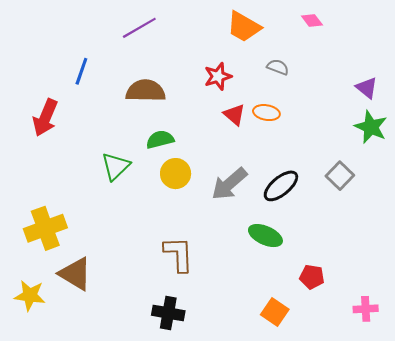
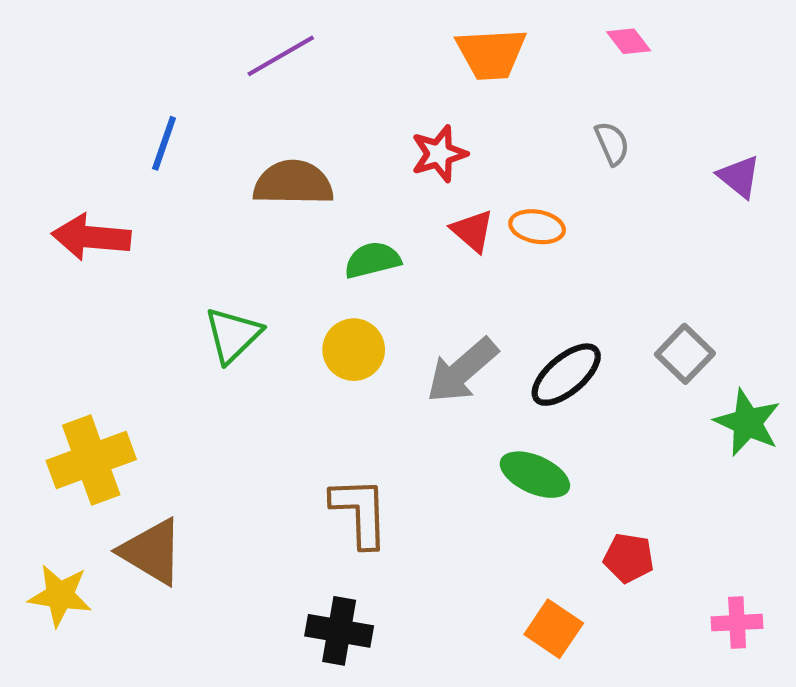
orange trapezoid: (244, 27) -> (491, 54), turned -33
gray semicircle: (278, 67) -> (612, 143), moved, turned 45
red arrow: (45, 118) -> (91, 237), turned 72
green star: (371, 127) -> (747, 423), moved
green semicircle: (160, 139) -> (372, 260), moved

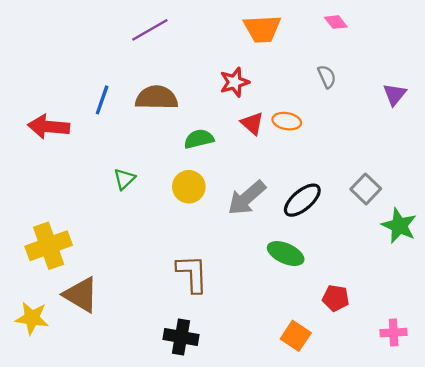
blue line: (164, 143) -> (102, 100), moved
purple triangle: (739, 177) -> (395, 94), turned 30
green triangle: (233, 335) -> (124, 179), size x0.7

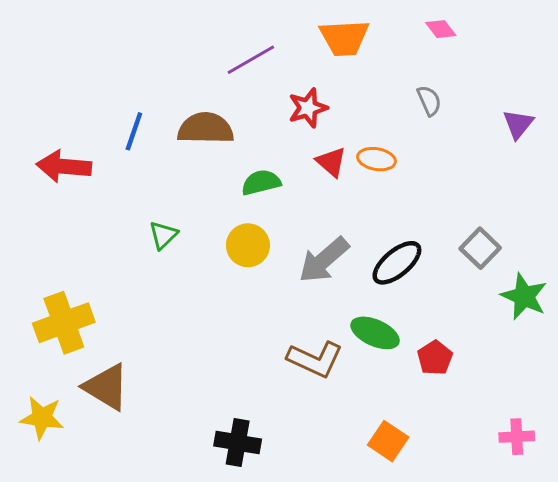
purple line: (150, 30) -> (251, 60), moved
brown L-shape: (192, 274) -> (315, 359), moved, turned 117
red pentagon: (336, 298) -> (435, 358), moved, turned 30

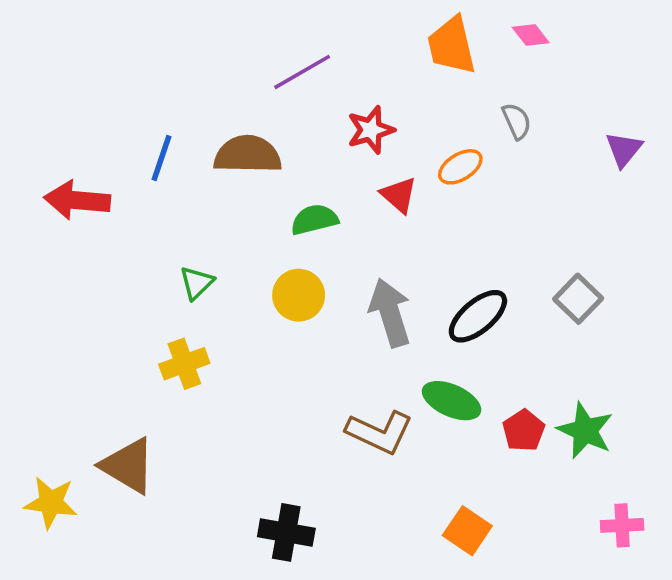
orange trapezoid: (344, 38) -> (452, 46), moved, turned 80
orange ellipse: (376, 159) -> (460, 167), moved, turned -42
gray arrow: (324, 260) -> (390, 313), turned 114
green star: (524, 296) -> (585, 431), moved
yellow cross: (64, 323) -> (184, 364), moved, size x0.7

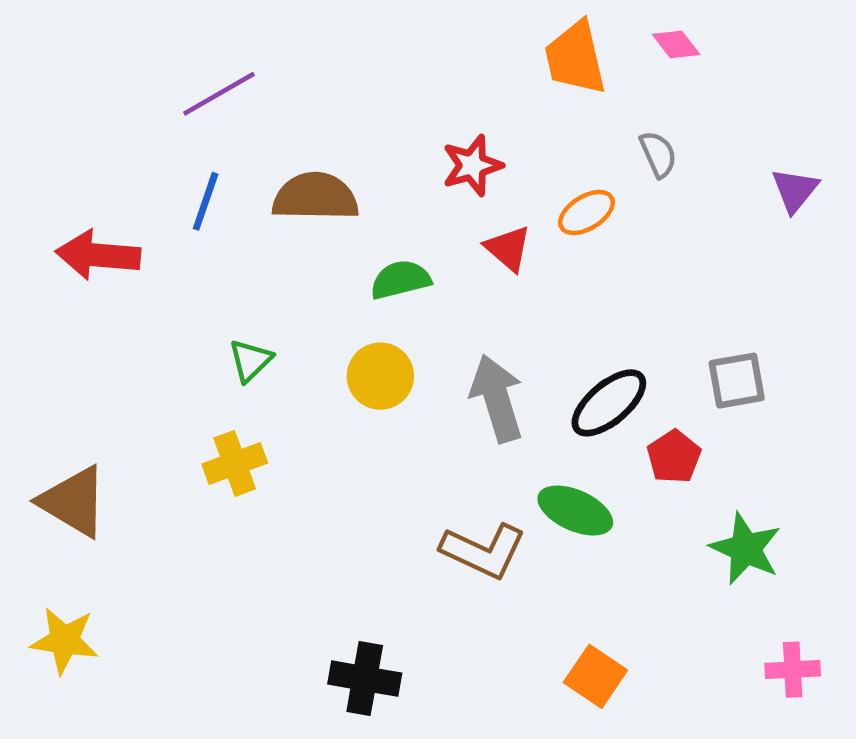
purple line: (302, 72) -> (219, 94), moved
gray square: (578, 299) -> (737, 381), turned 36
red pentagon: (524, 431) -> (674, 457), moved
brown triangle: (128, 466) -> (73, 502), moved

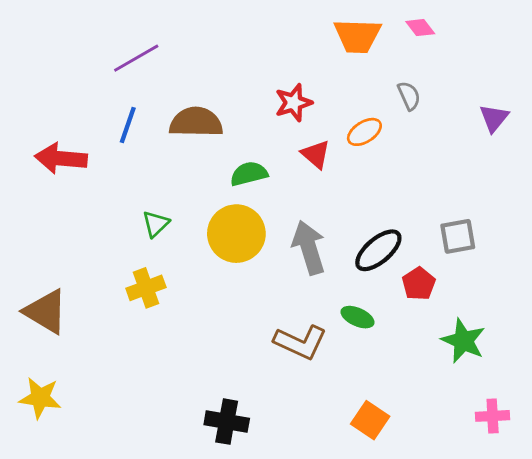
orange trapezoid: (575, 58) -> (358, 36), turned -75
yellow circle: (380, 376) -> (236, 234), size x1.4
green ellipse: (575, 511) -> (358, 317), size x0.7

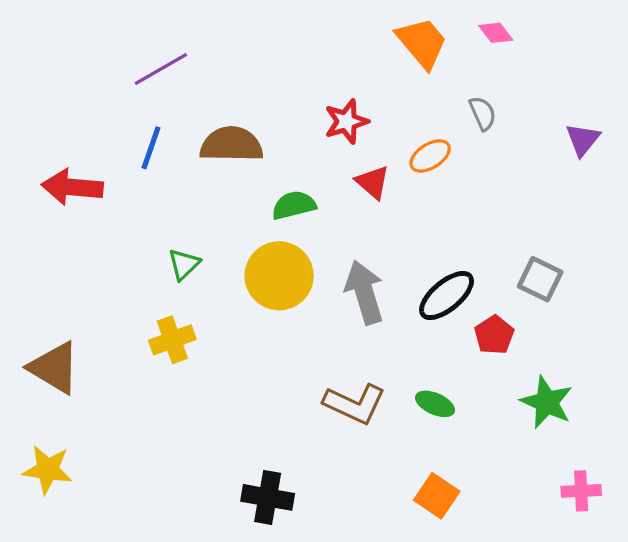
orange trapezoid: (358, 36) -> (422, 43), turned -132
gray square: (458, 236) -> (540, 279), turned 36
green ellipse: (358, 317) -> (435, 404), moved

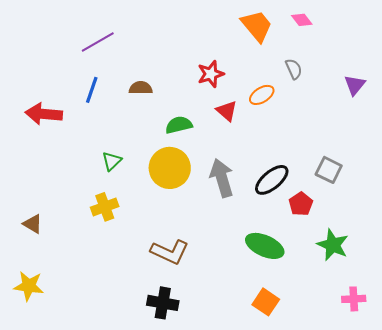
brown semicircle: (231, 144) -> (141, 88), size x0.6
brown triangle: (54, 368) -> (33, 224), size x0.6
brown L-shape: (355, 404) -> (170, 252), moved
green ellipse: (435, 404) -> (265, 246), size x1.6

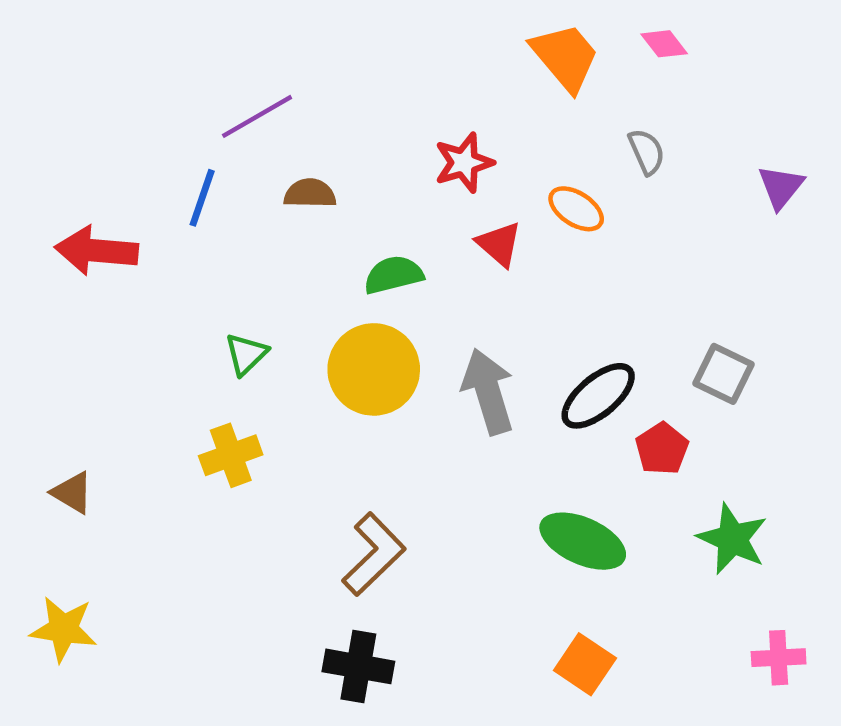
purple line: (98, 42) -> (257, 116), moved
orange ellipse: (262, 95) -> (576, 209), turned 65
brown L-shape: (170, 252) -> (374, 554), turned -69

